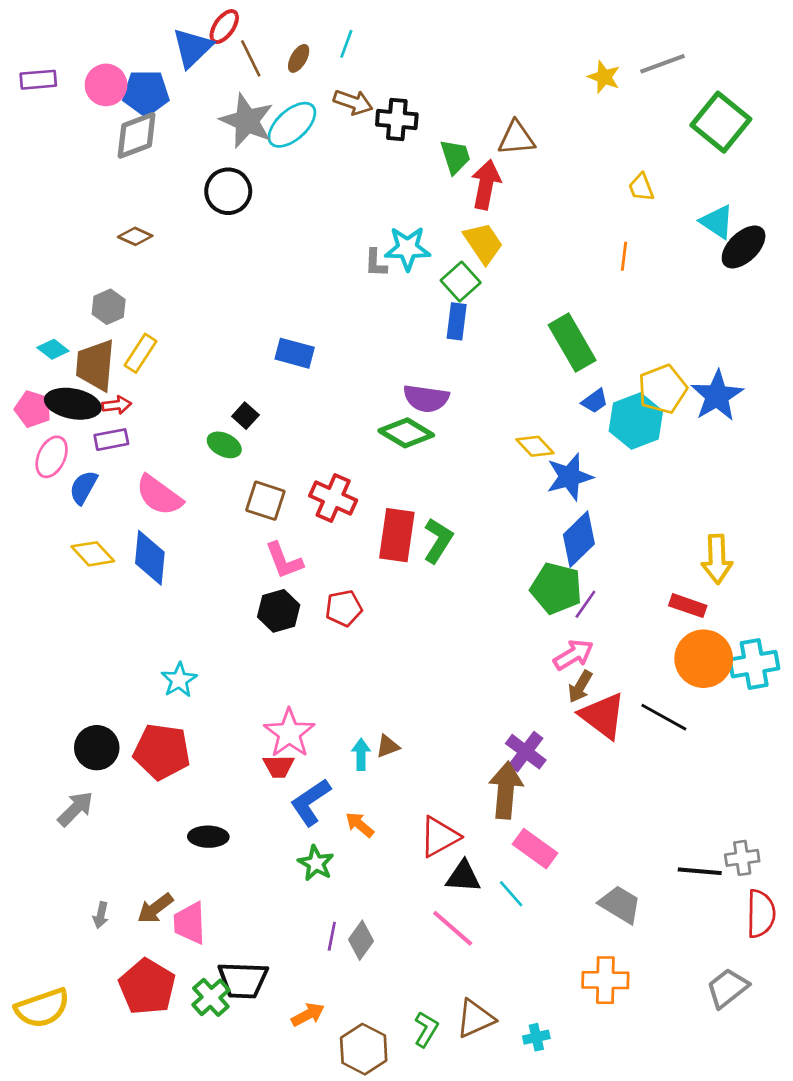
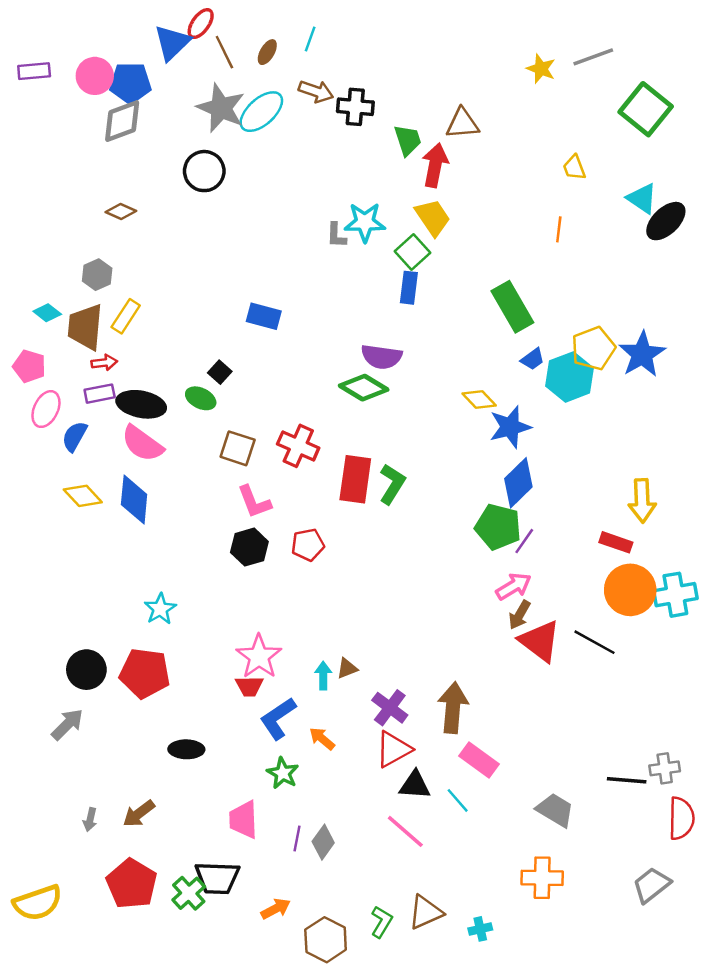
black ellipse: (73, 404) -> (141, 404), moved
purple cross: (526, 752) -> (390, 708), moved
pink trapezoid: (190, 923) -> (243, 820), moved

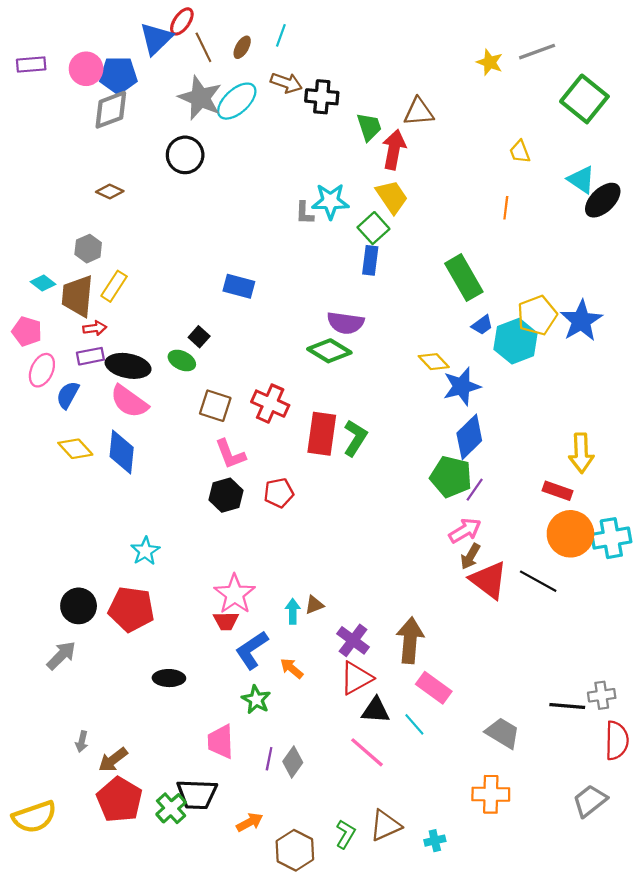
brown arrow: (139, 814) -> (113, 760), moved

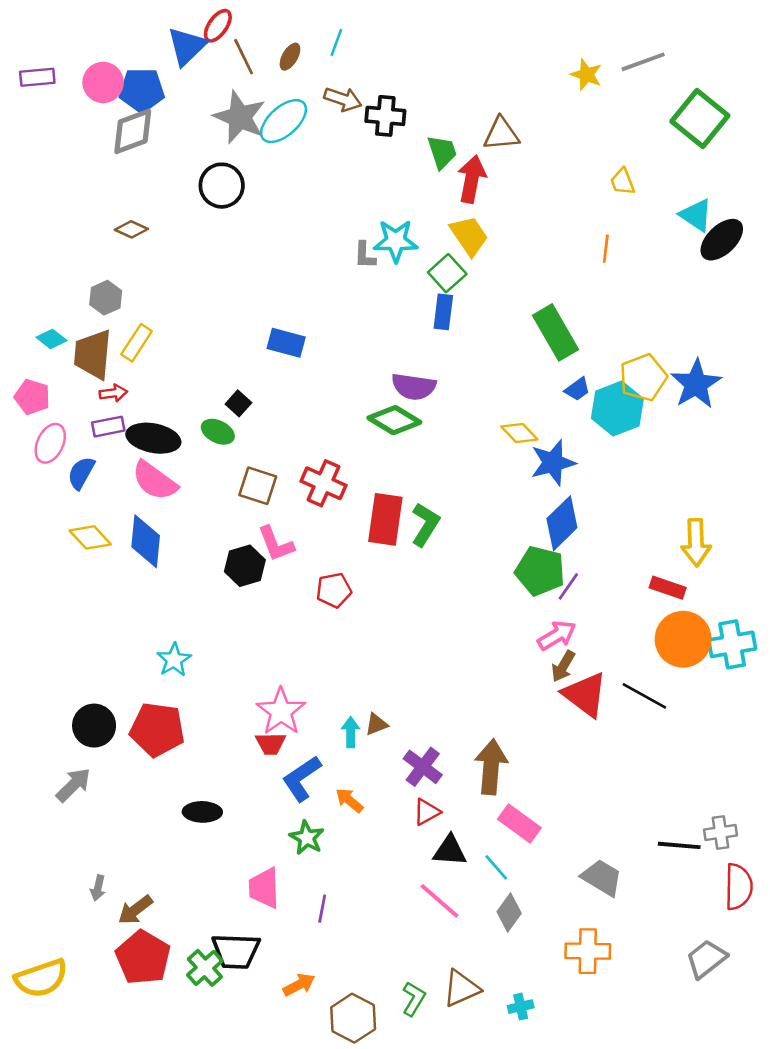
black hexagon: (226, 495) -> (245, 566), moved
red triangle: (356, 678) -> (427, 812), size x0.7
gray diamond: (293, 762) -> (509, 912), moved

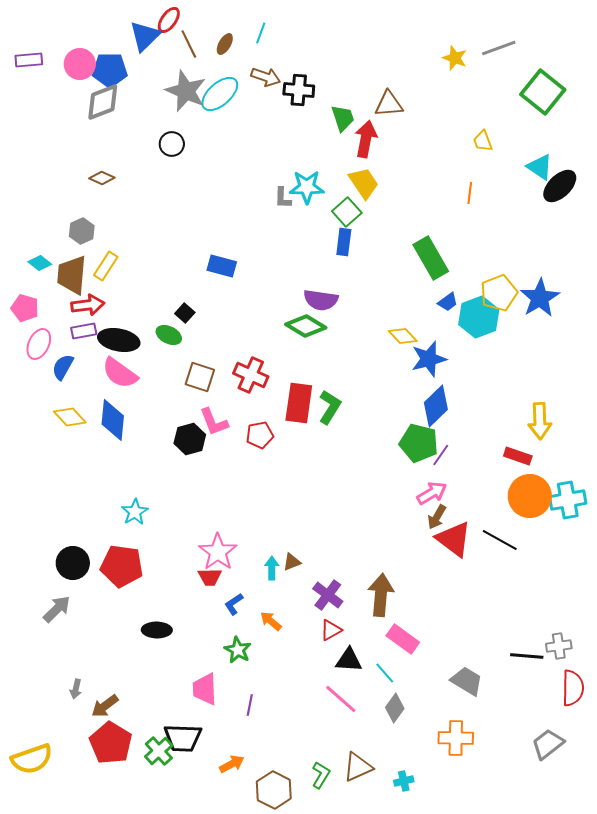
black circle: (222, 186) -> (172, 144), size x0.7
red arrow: (113, 393) -> (88, 305), size x1.5
red pentagon: (334, 590) -> (260, 435), moved
blue L-shape: (302, 778) -> (234, 604), size x0.6

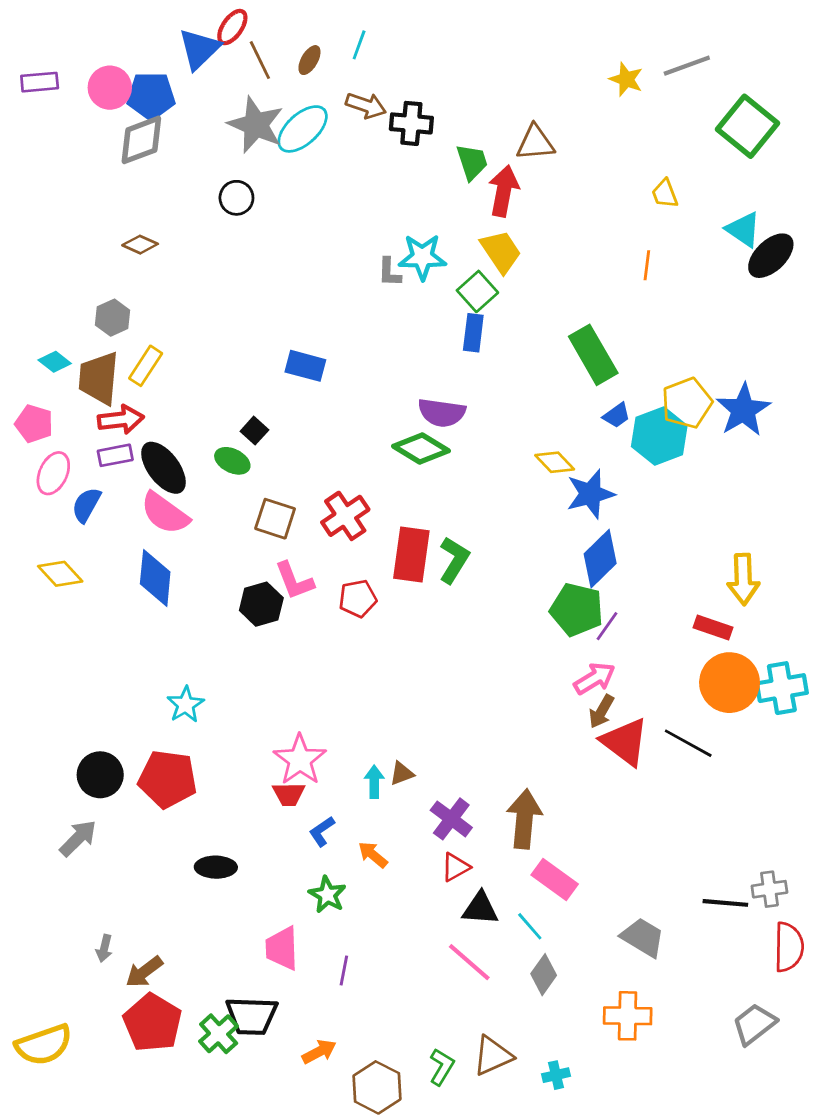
black ellipse: (119, 340) -> (163, 468), turned 42
red cross: (251, 375) -> (345, 516), turned 32
yellow diamond: (70, 417) -> (60, 574), moved

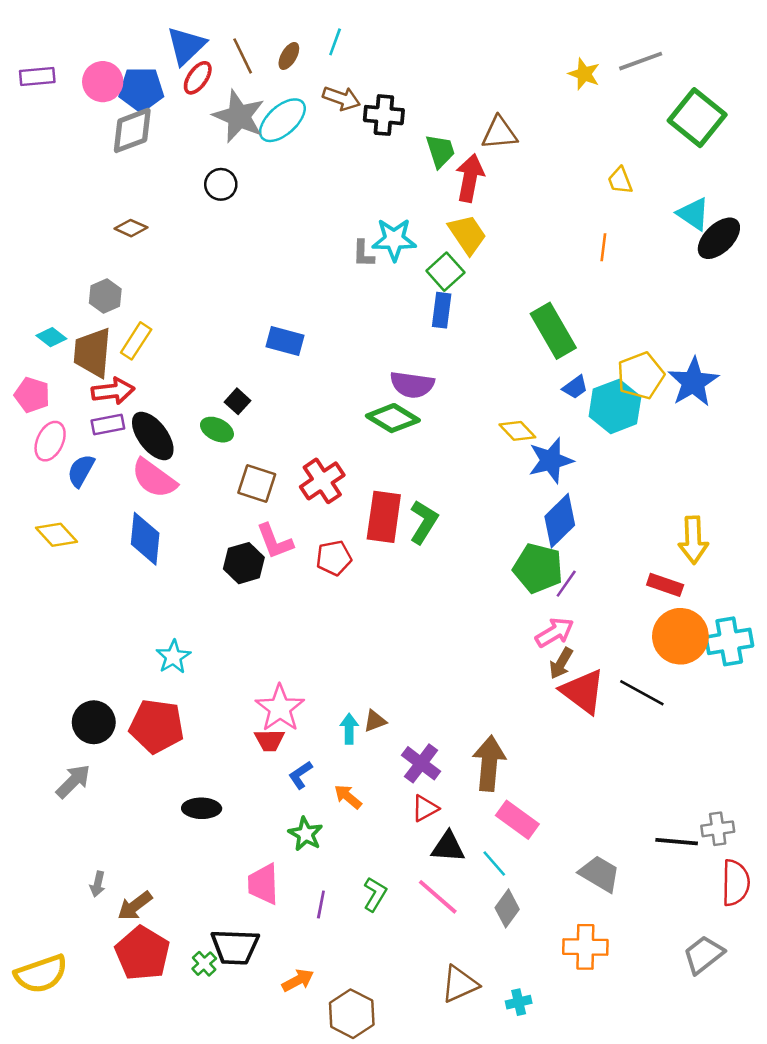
red ellipse: (232, 27) -> (198, 78), moved
green cross: (219, 1034) -> (204, 964), size x0.7
green L-shape: (442, 1067) -> (375, 894), moved

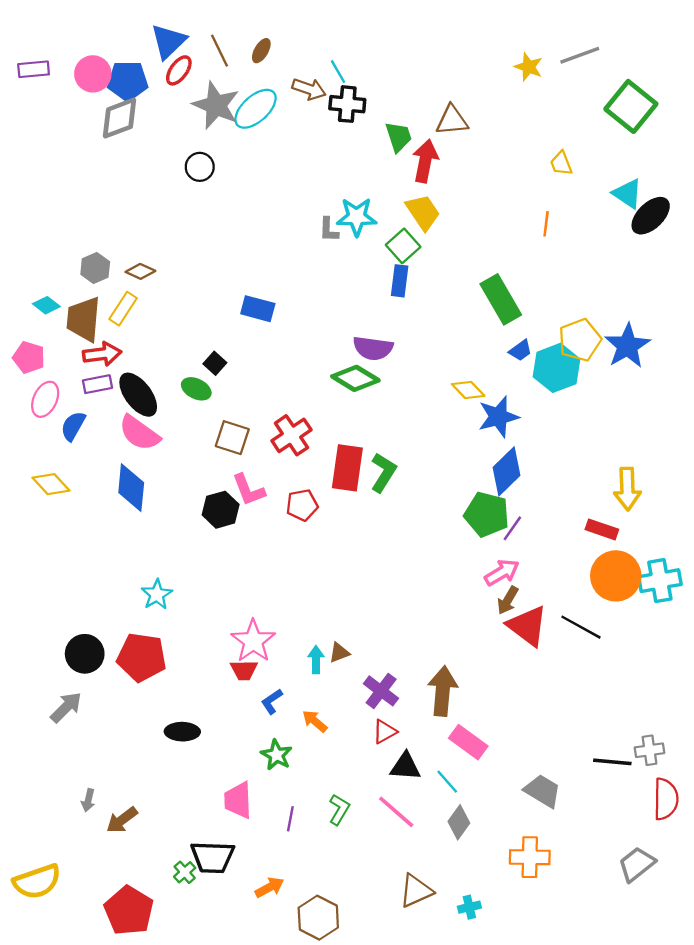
cyan line: (335, 42) -> (338, 72), moved, turned -50
brown diamond: (131, 228) -> (140, 271), moved
red pentagon: (143, 953) -> (129, 911), moved

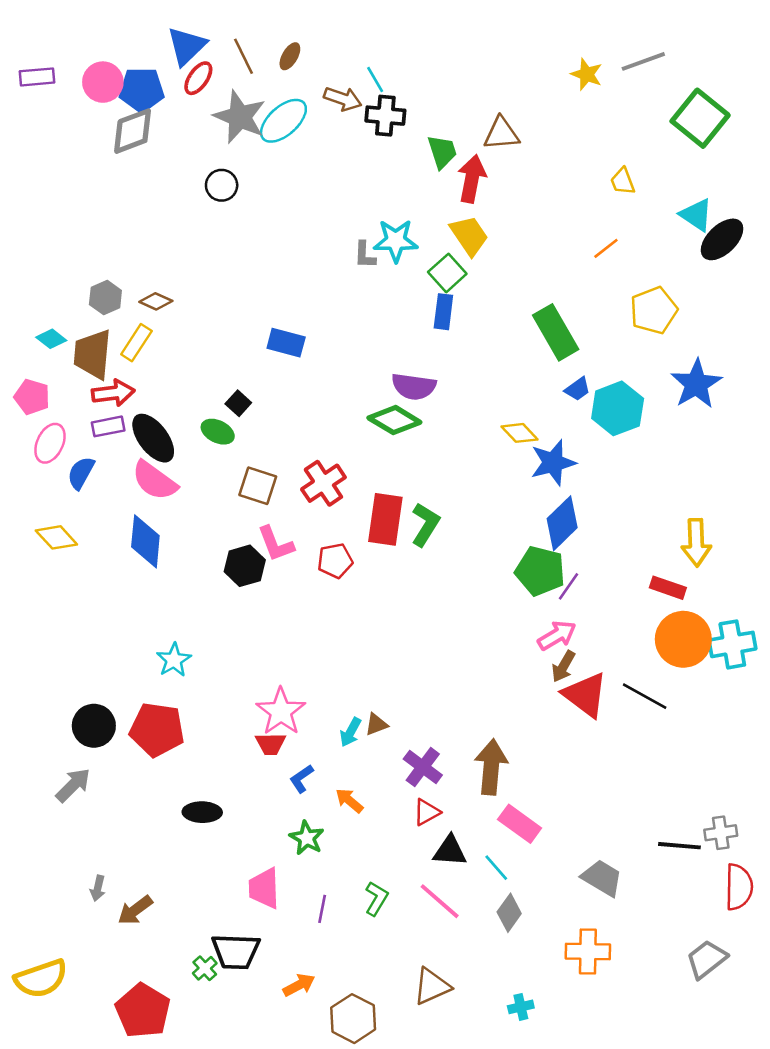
orange line: (546, 224) -> (606, 248), turned 45
yellow pentagon: (580, 340) -> (654, 310), moved
cyan arrow: (316, 660) -> (351, 732), turned -152
brown triangle: (416, 891) -> (432, 986), moved

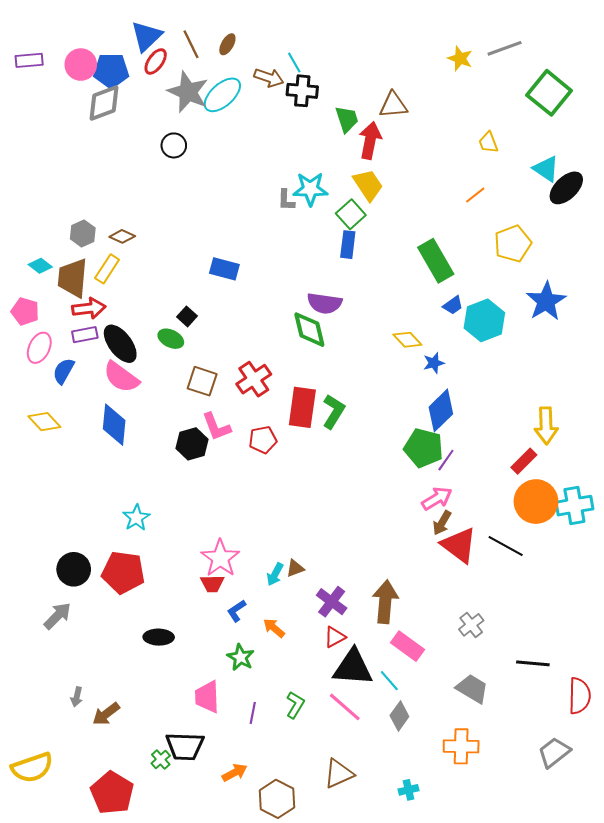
green diamond: (394, 420) -> (309, 330), turned 45
blue star: (553, 463) -> (434, 363), size x0.6
red rectangle: (668, 588) -> (524, 461), turned -64
gray cross: (721, 833) -> (471, 625), moved, turned -30
black triangle: (450, 851) -> (353, 667), size x1.5

